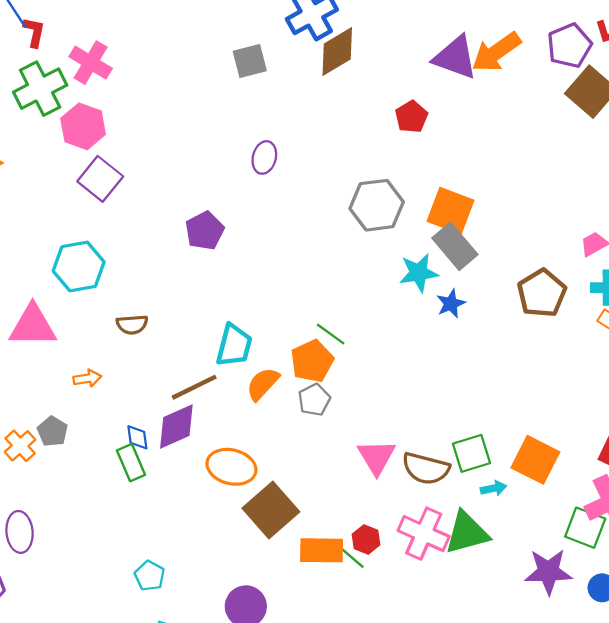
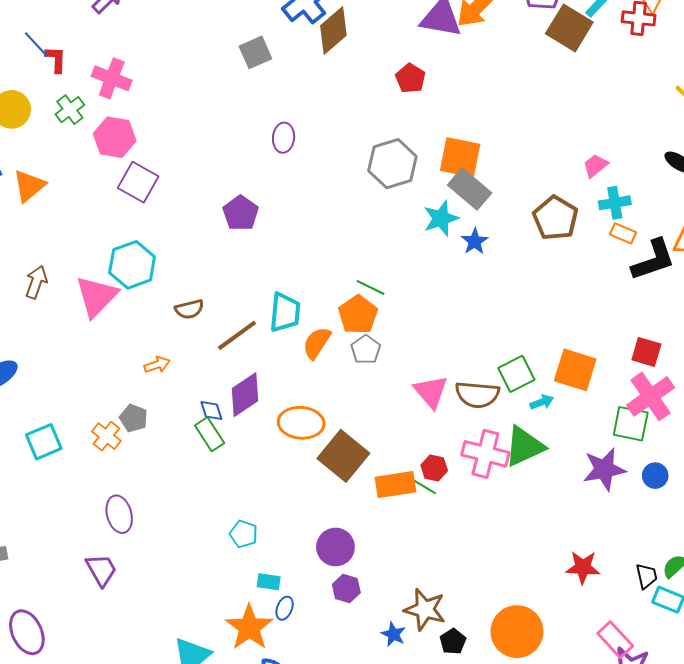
green cross: (40, 89) -> (70, 110), size x0.6
pink triangle: (33, 326) -> (96, 296), moved, turned -36
brown line: (194, 387) -> (237, 335), moved

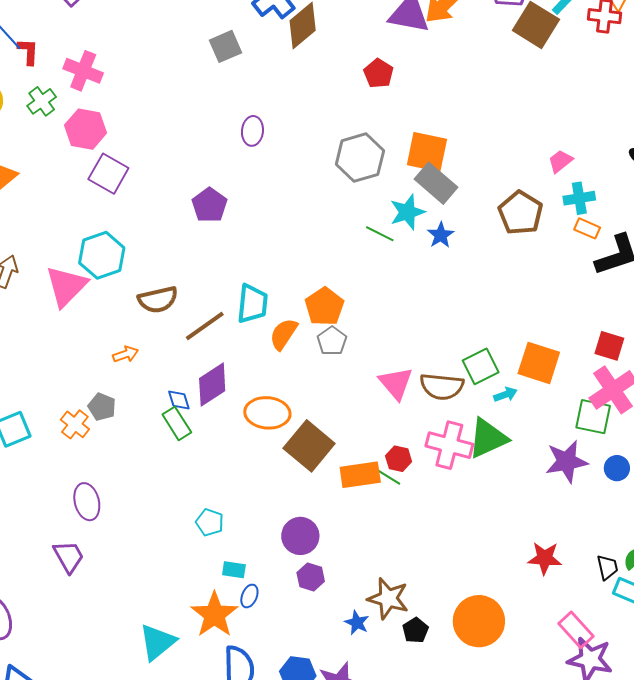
green line: (371, 287) -> (380, 234), moved
brown semicircle: (189, 309) -> (158, 300), size x1.4

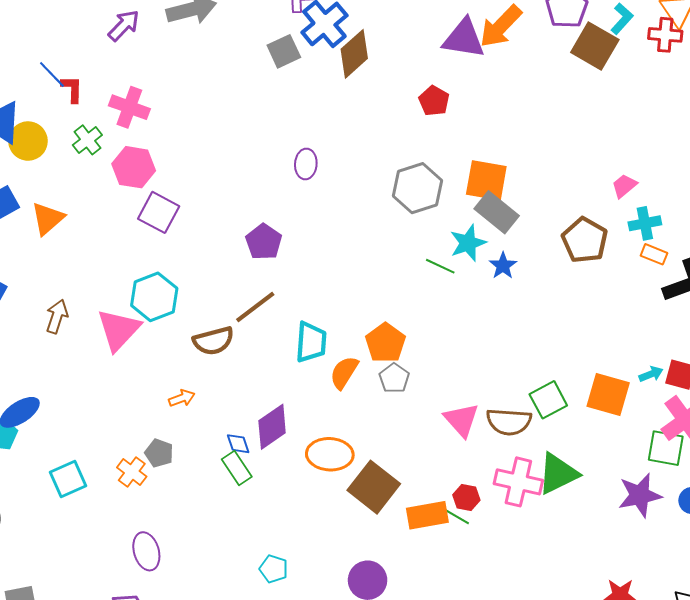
gray square: (226, 46) -> (284, 51), moved
brown line: (205, 326) -> (255, 307), moved
cyan arrow: (505, 395) -> (651, 374), moved

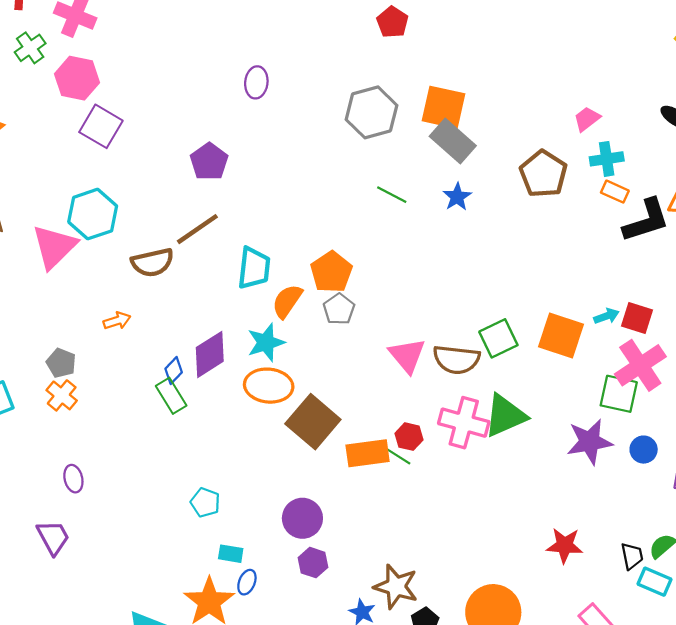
cyan star: (468, 243) -> (266, 343), moved
blue diamond: (238, 444) -> (174, 371), turned 60
gray pentagon: (159, 453) -> (61, 363), moved
purple ellipse: (146, 551) -> (73, 479), size x0.7

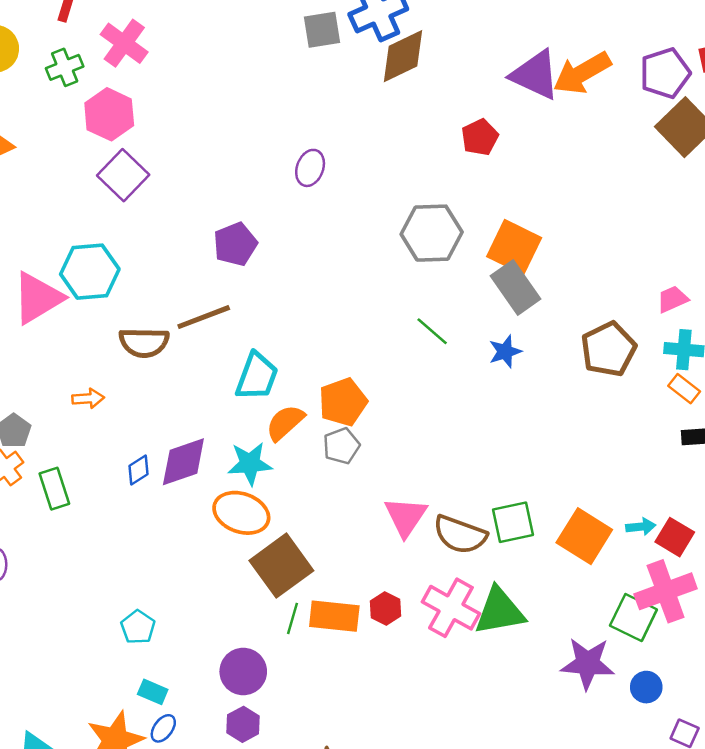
green rectangle: (171, 396) -> (54, 489), moved
green line: (398, 456) -> (292, 618), moved, turned 60

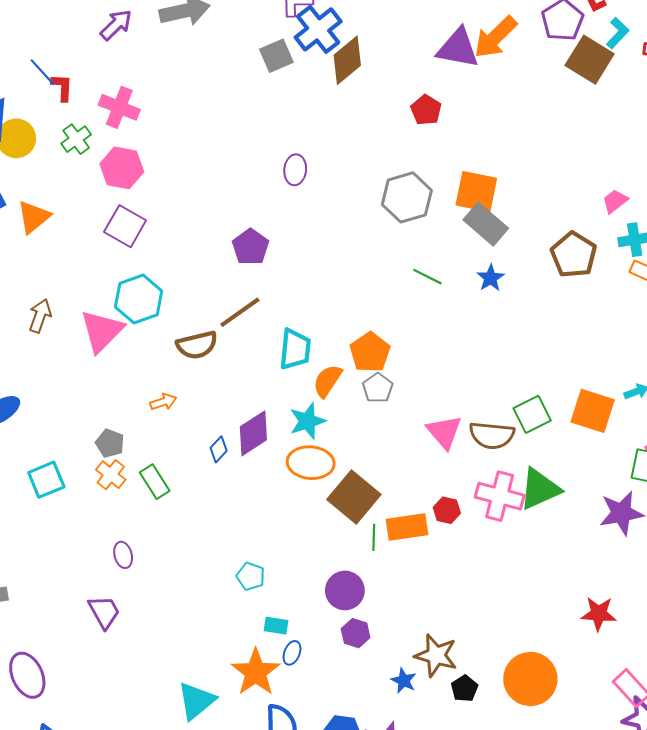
purple square: (123, 175) -> (125, 226), moved

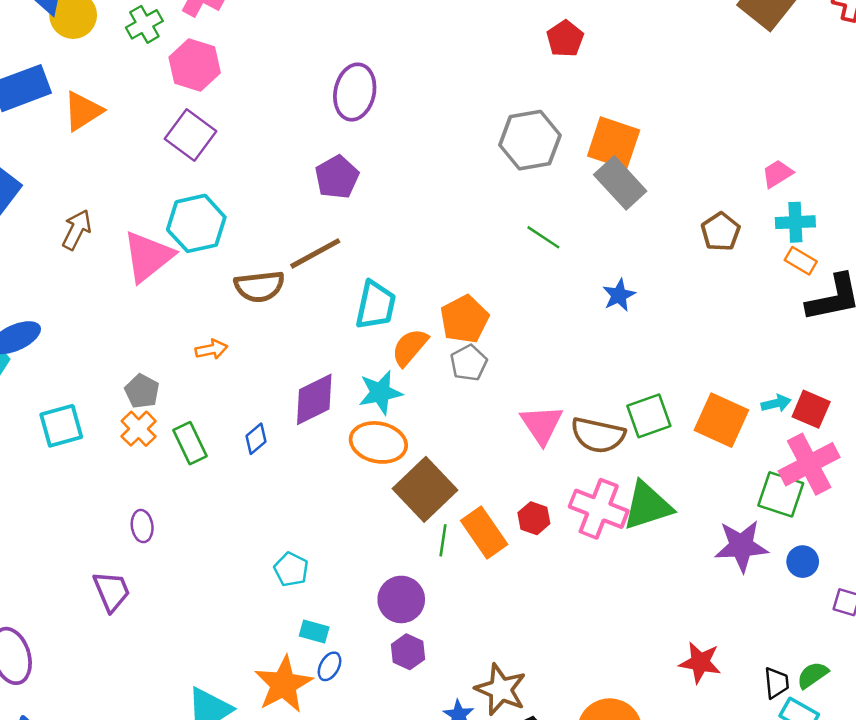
purple ellipse: (295, 170) -> (355, 92), moved, size x1.5
brown pentagon: (574, 255) -> (721, 232), size x0.7
blue star: (491, 278) -> (619, 295), moved
blue diamond: (219, 449) -> (256, 439), moved
orange rectangle: (407, 527) -> (484, 532), turned 57

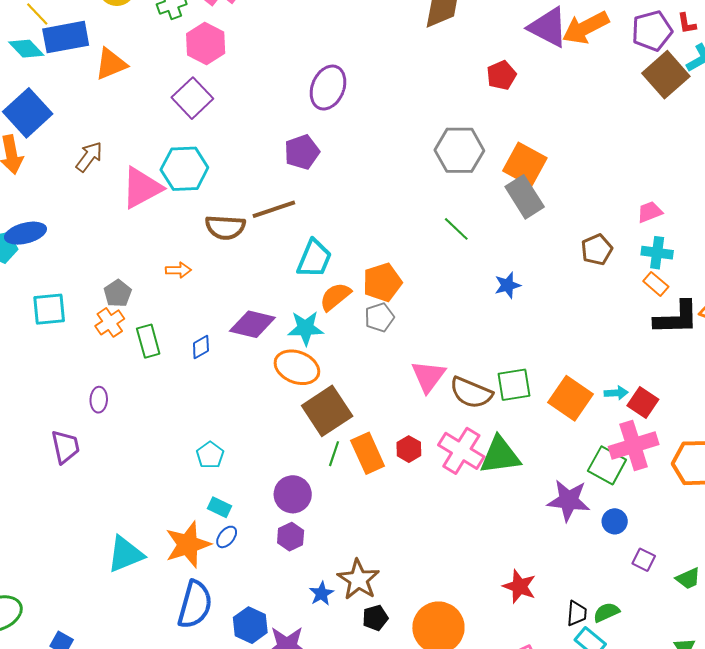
purple diamond: (314, 399) -> (252, 324), turned 30

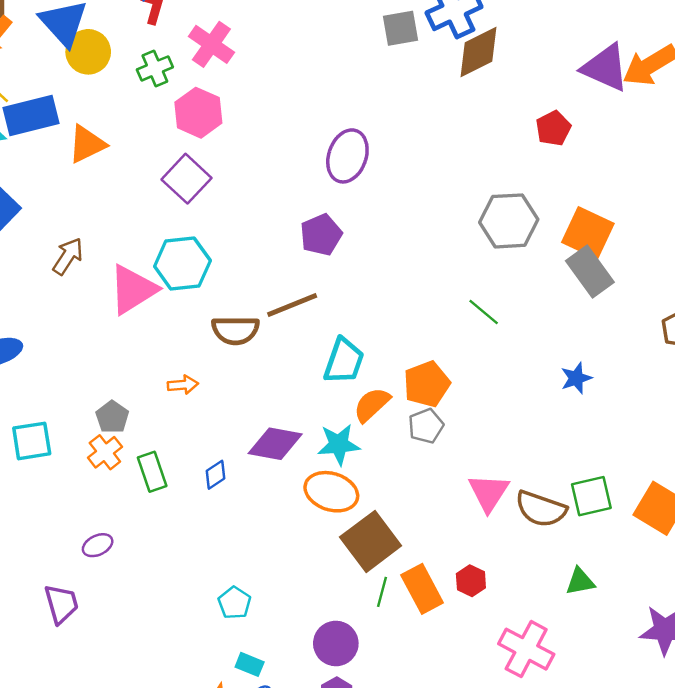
green line: (456, 229) -> (484, 312), moved
purple ellipse: (99, 400) -> (98, 545), turned 65
pink cross: (461, 451) -> (526, 649), moved
green triangle: (500, 455) -> (580, 581), size x0.6

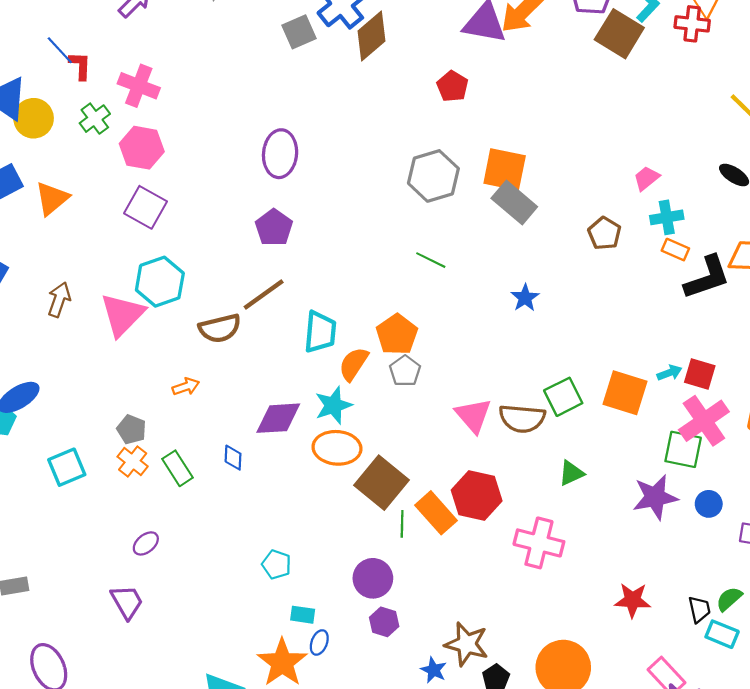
blue diamond: (215, 475) -> (233, 458), turned -40
red hexagon: (471, 581) -> (477, 496), size x1.8

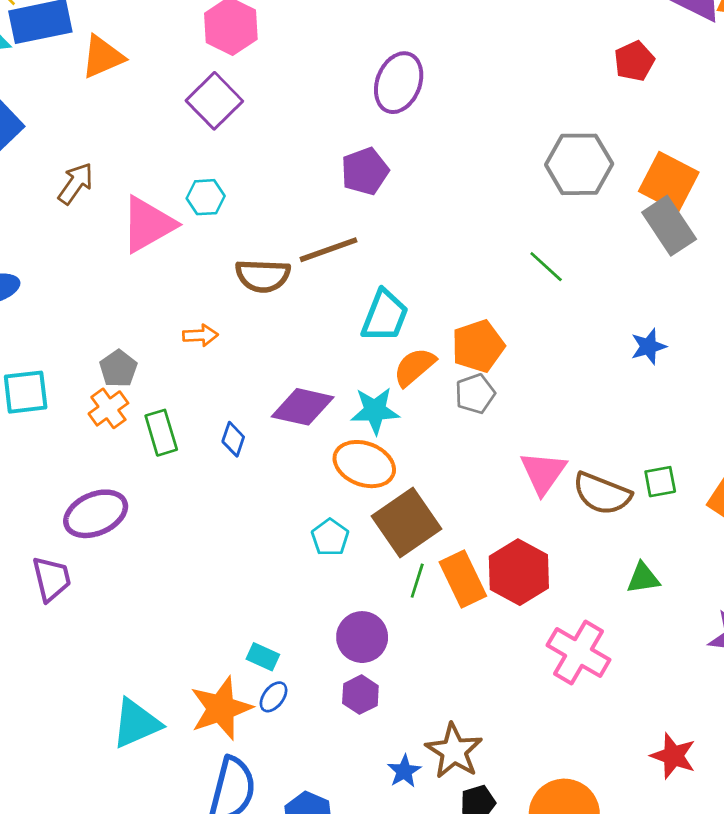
cyan hexagon: (160, 282) -> (206, 197), size x0.6
green square: (563, 397) -> (660, 482), size x0.7
purple ellipse: (146, 543) -> (96, 514), size x1.8
cyan pentagon: (276, 564) -> (330, 537), moved

